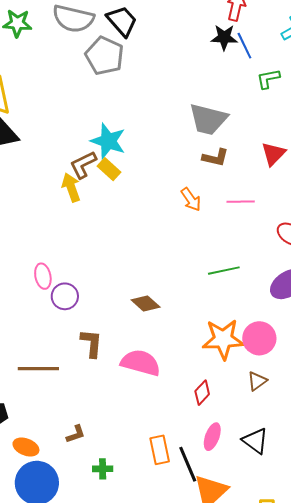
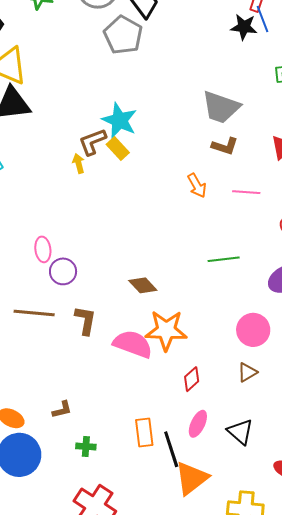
blue line: (244, 46) -> (262, 19), moved
yellow arrow: (71, 187) -> (79, 164), size x0.7
orange star: (223, 339) -> (166, 330), moved
brown line: (38, 369) -> (34, 313), moved

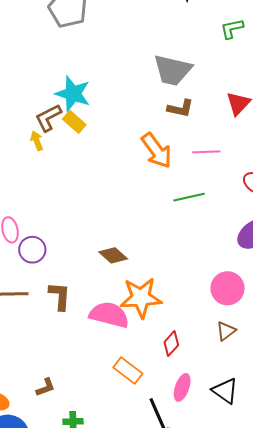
orange arrow: (197, 186) -> (157, 151), size x1.5
green line: (224, 259) -> (189, 197), moved
orange rectangle: (144, 433) -> (128, 370), moved, turned -40

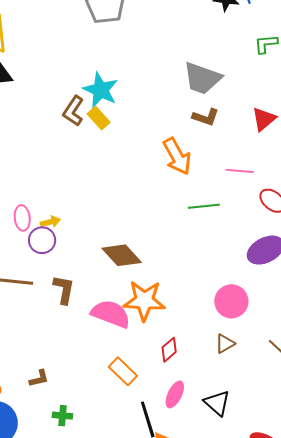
brown L-shape: (48, 118) -> (73, 111), turned -36
yellow arrow: (37, 141) -> (50, 222), moved, turned 90
pink line: (206, 152) -> (240, 171), moved
brown diamond: (113, 255) -> (122, 255), size x1.4

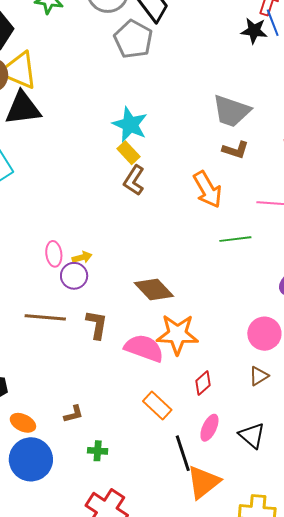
brown L-shape: (73, 111) -> (134, 180), moved

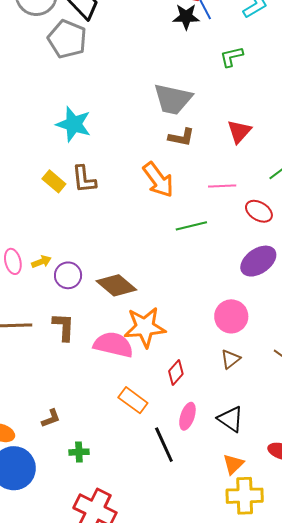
yellow rectangle: (128, 153) -> (54, 181), moved
brown L-shape: (134, 180) -> (84, 179), turned -32
purple circle: (74, 276) -> (68, 275), moved
orange triangle: (203, 482) -> (233, 464), moved, size x0.6

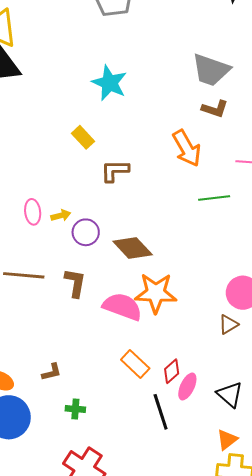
brown L-shape: (84, 179) -> (115, 171), moved, turned 88
brown triangle: (230, 359) -> (228, 324), moved
red diamond: (176, 373) -> (172, 371), moved

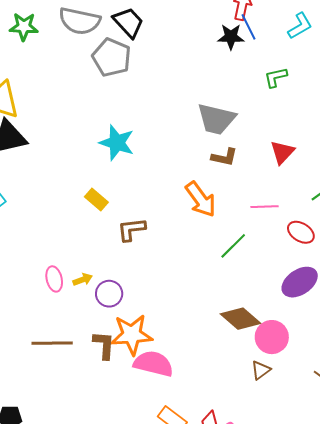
green line: (214, 198) -> (233, 246), turned -32
brown diamond: (133, 248) -> (241, 319), moved
orange star: (156, 293) -> (132, 335), moved

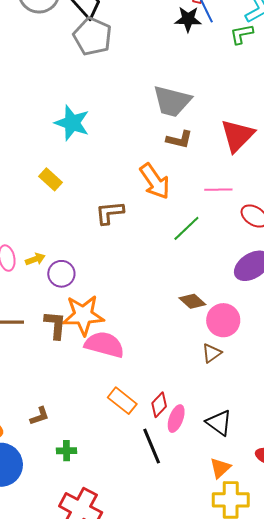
gray pentagon: (112, 57) -> (93, 36), moved
green L-shape: (276, 77) -> (242, 34), moved
red triangle: (282, 152) -> (237, 136), size x1.4
brown L-shape: (131, 229) -> (110, 213), moved
brown diamond: (241, 319) -> (192, 301), size x0.7

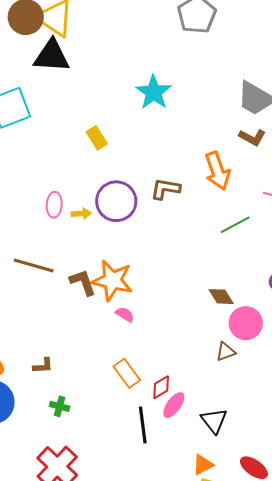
yellow rectangle: (51, 179) -> (97, 138), moved
purple circle: (61, 274) -> (116, 201), moved, size x1.5
brown L-shape: (55, 325) -> (83, 282), turned -40
pink semicircle: (104, 345) -> (125, 314), size x0.5

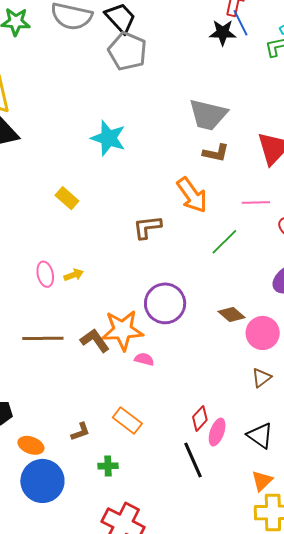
purple circle: (116, 201) -> (165, 303), moved
brown triangle: (226, 352) -> (261, 378), moved
orange rectangle: (127, 373) -> (127, 420), moved

